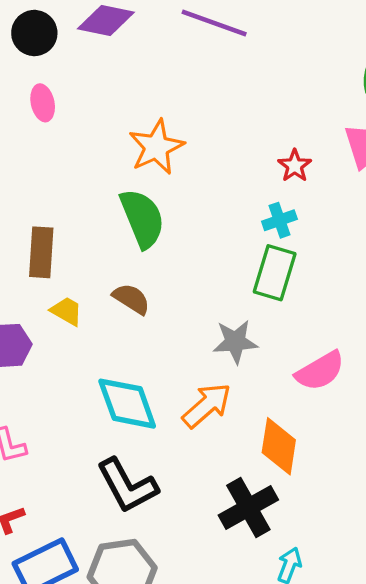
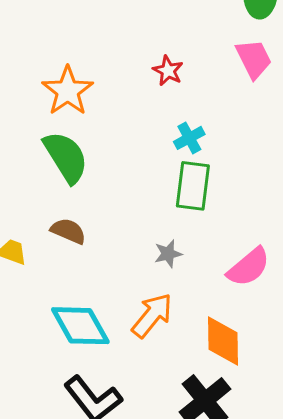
red star: (295, 166) -> (168, 71), moved
gray star: (235, 342) -> (168, 254), size x0.7

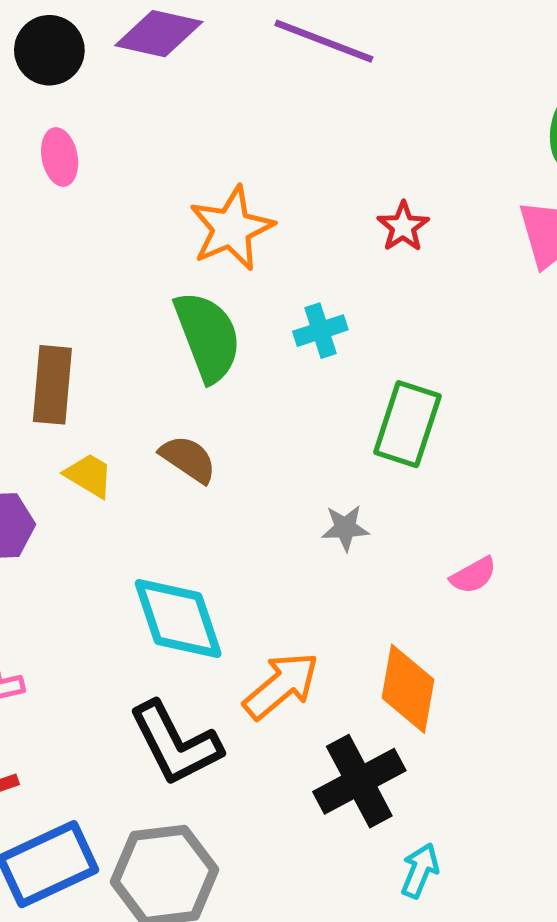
cyan cross: (189, 138) -> (320, 331), moved
pink semicircle: (249, 267) -> (473, 575), size x0.6
orange arrow: (152, 315) -> (281, 686), moved

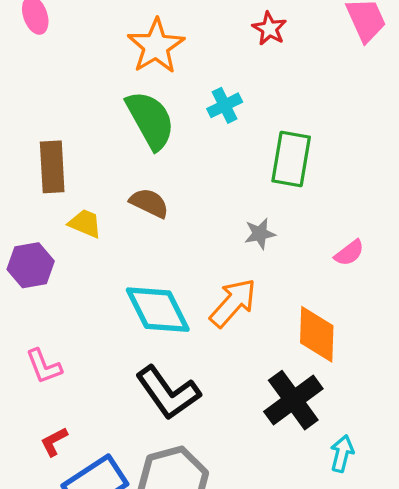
orange arrow: (281, 686) -> (233, 303), moved

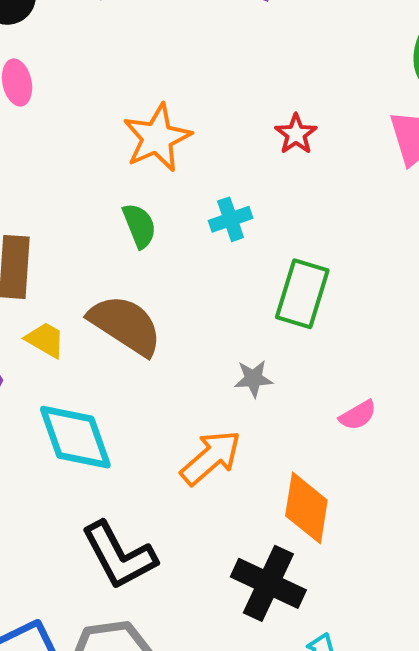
green semicircle: (150, 120) -> (139, 226), size x0.6
brown semicircle: (149, 203) -> (125, 325), size x1.6
cyan diamond: (158, 310) -> (75, 437), moved
black cross: (293, 400) -> (268, 583), turned -36

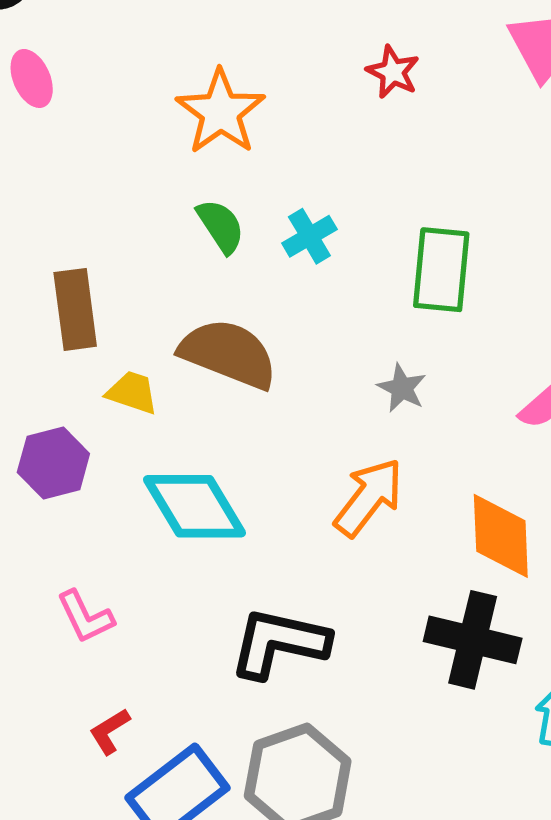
cyan cross: (231, 219) -> (309, 236), moved
gray star: (253, 379) -> (402, 388), turned -30
black L-shape: (119, 556) -> (279, 643), turned 142

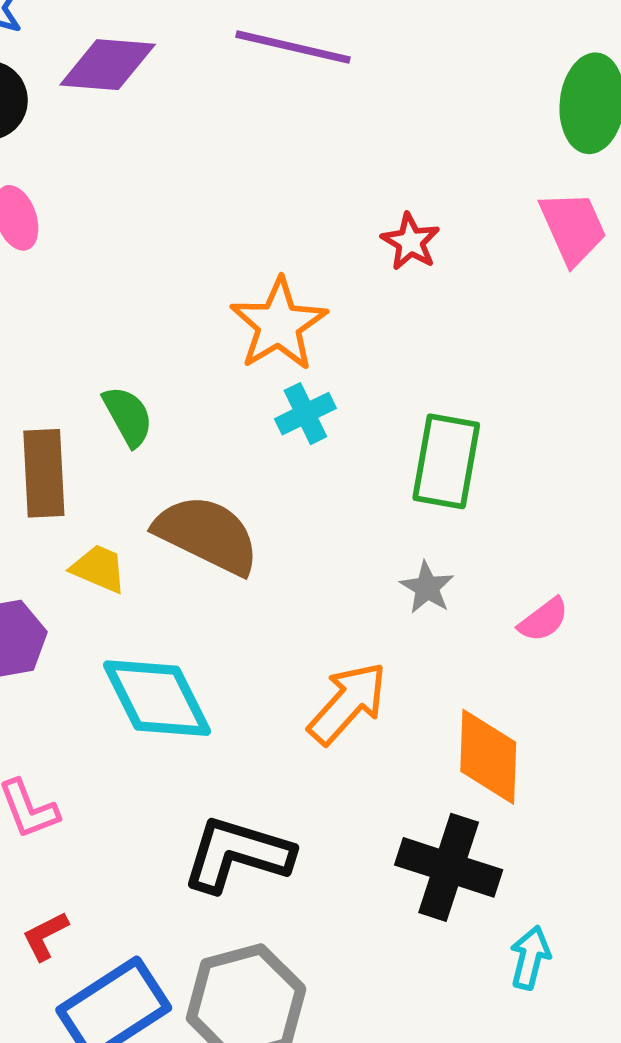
orange star: (221, 112) -> (279, 324), moved
green semicircle: (221, 226) -> (128, 416), moved
gray star: (402, 388) -> (427, 588), moved

